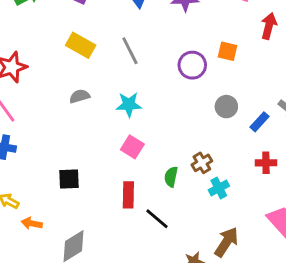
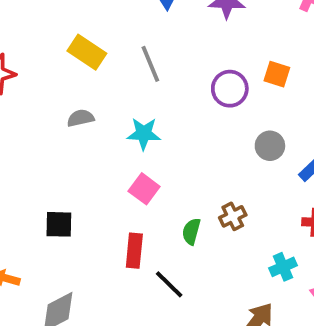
cyan cross: (219, 188) -> (283, 267), moved

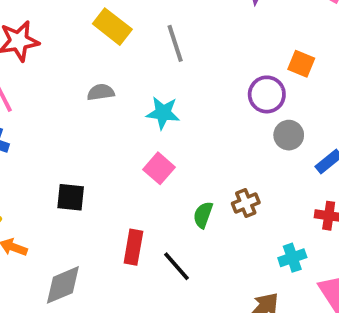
purple circle: (230, 89) -> (267, 94), moved
red rectangle: (134, 251) -> (133, 247), moved

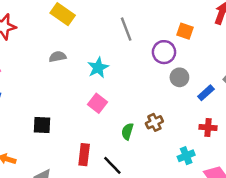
gray line: (175, 43) -> (126, 29), moved
cyan star: (163, 113) -> (98, 68), turned -30

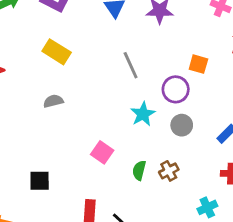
cyan star: (98, 68) -> (143, 114), moved
gray circle: (179, 77) -> (182, 125), moved
green semicircle: (127, 131) -> (139, 170), moved

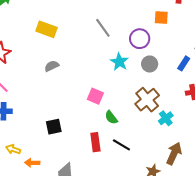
orange square: (198, 64) -> (161, 17), moved
green semicircle: (139, 170) -> (111, 117), moved, turned -40
brown cross: (169, 171) -> (147, 100), size x1.6
cyan cross: (207, 207) -> (166, 118), moved

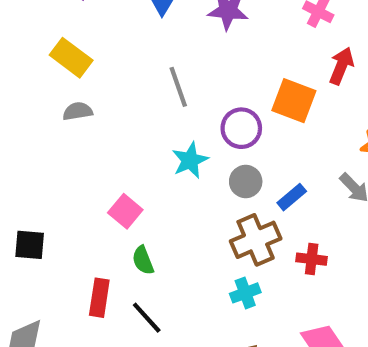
orange square: (161, 17) -> (294, 101), size x1.5
blue rectangle: (184, 63) -> (292, 197), moved
gray semicircle: (52, 66) -> (78, 111), moved
brown cross: (147, 100) -> (256, 240), moved

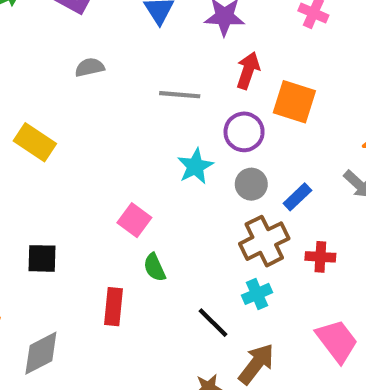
yellow rectangle: (71, 58) -> (35, 142), moved
red arrow: (341, 66) -> (248, 70), moved
gray line: (178, 87) -> (180, 95), turned -63
gray semicircle: (78, 111) -> (90, 67), moved
black line: (147, 318) -> (213, 323), moved

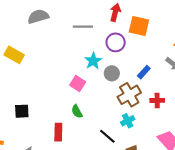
gray semicircle: (90, 67) -> (38, 17), size x1.5
gray circle: (251, 184) -> (112, 73), moved
pink square: (134, 220) -> (78, 83), moved

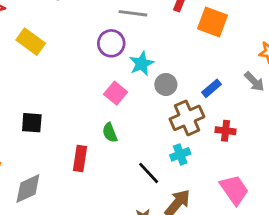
purple circle: (116, 42) -> (111, 43), moved

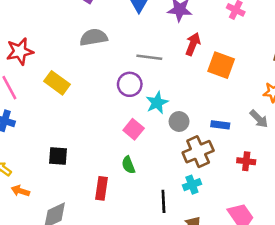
blue rectangle: (211, 88) -> (220, 125), turned 48
red cross: (226, 131) -> (246, 161), moved
black line: (149, 173) -> (163, 201), turned 40

